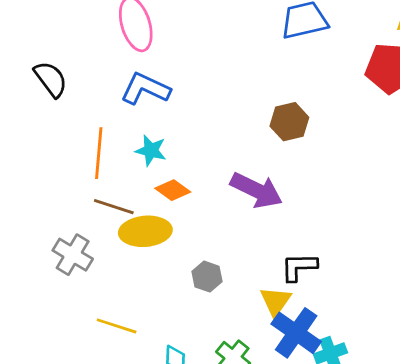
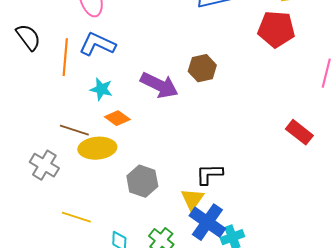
orange line: (99, 153) -> (65, 57), moved
purple arrow: (256, 190) -> (159, 85), moved
gray hexagon: (207, 277) -> (142, 181), size x1.4

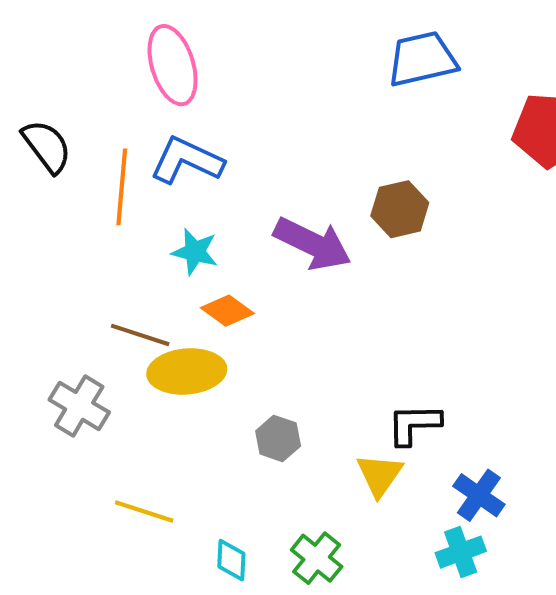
gray hexagon: (142, 181) -> (278, 438), size x0.7
blue cross: (207, 222) -> (479, 495), moved, size x0.7

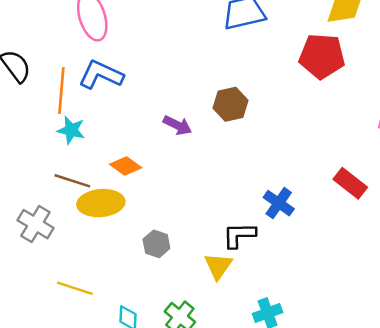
purple arrow: (313, 244) -> (177, 125), size x0.6
cyan star: (195, 252) -> (71, 130), moved
blue cross: (479, 495) -> (279, 203), moved

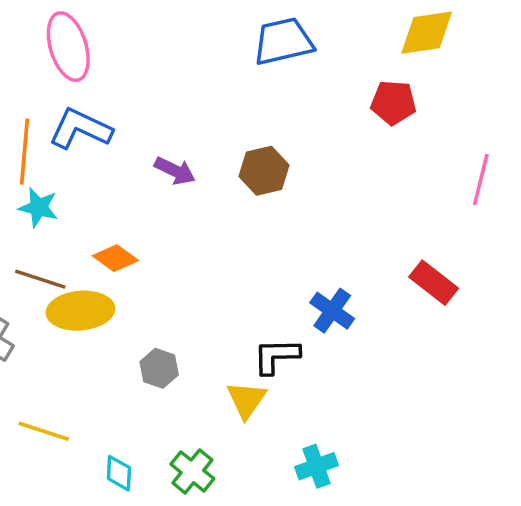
red pentagon: (322, 56) -> (393, 103), size x0.7
purple arrow: (177, 125) -> (175, 171), moved

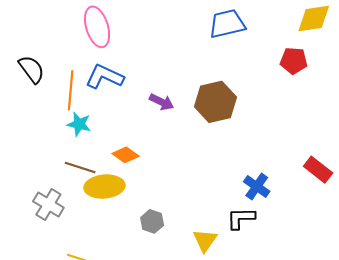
brown hexagon: (264, 171) -> (215, 102), size x1.4
black L-shape: (276, 356) -> (241, 218), moved

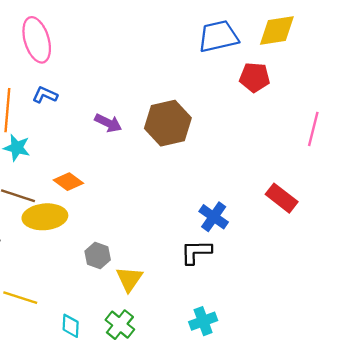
blue trapezoid: (227, 24) -> (218, 36), moved
blue L-shape: (104, 77) -> (45, 95), size x0.6
yellow triangle: (205, 240) -> (129, 279), moved

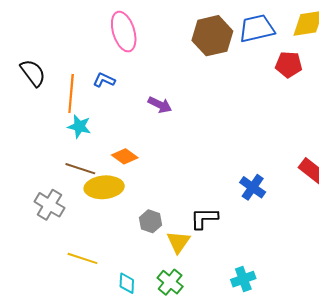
pink ellipse: (37, 40) -> (124, 32), moved
brown hexagon: (168, 123) -> (212, 36), moved
black L-shape: (196, 252) -> (204, 218), moved

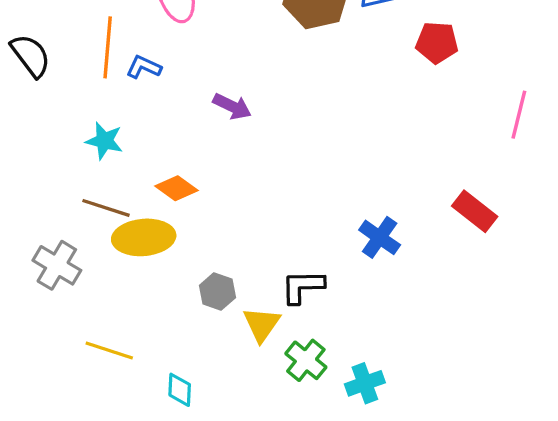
orange line: (71, 93) -> (108, 47), moved
green cross: (170, 282) -> (306, 360), moved

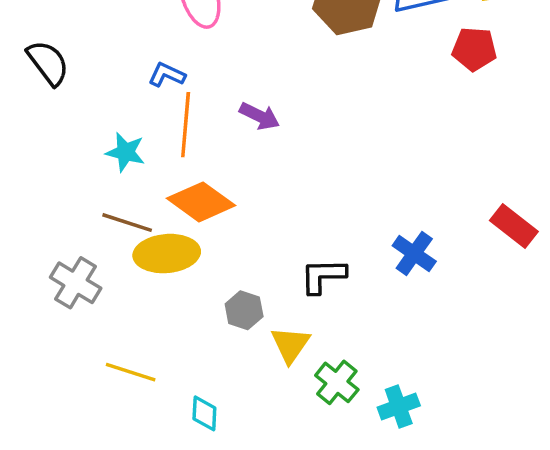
orange line: (108, 47) -> (186, 125), moved
orange diamond: (176, 188) -> (201, 202), size x1.5
black L-shape: (303, 287) -> (323, 276), moved

